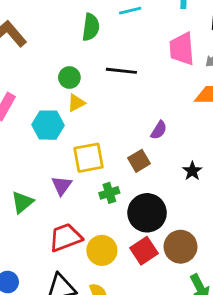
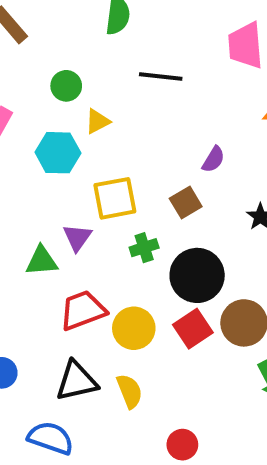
green circle: (69, 78) -> (66, 86), moved
green triangle: (22, 202) -> (42, 261), moved, turned 35

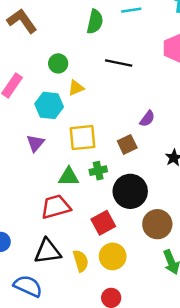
purple triangle: (77, 237) -> (35, 143), moved
green triangle: (42, 261) -> (69, 177), moved
yellow circle: (134, 328) -> (113, 256), moved
red square: (193, 329) -> (103, 223), moved

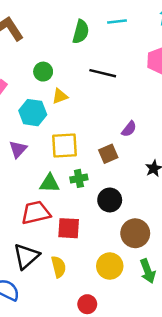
black circle: (130, 191) -> (110, 200), size x0.7
red square: (103, 223) -> (69, 228), moved, turned 30
black triangle: (48, 251) -> (26, 256), turned -36
yellow circle: (113, 256) -> (110, 266), moved

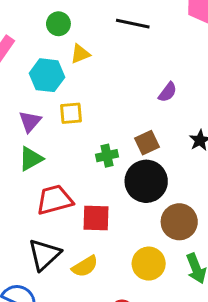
yellow square: (65, 145) -> (71, 113), moved, size x0.7
brown square: (108, 154) -> (147, 143), moved
green triangle: (50, 183) -> (31, 159), moved, turned -30
black circle: (110, 200) -> (146, 181), size x1.4
yellow semicircle: (59, 267) -> (85, 266), turned 75

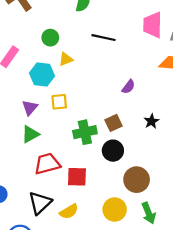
green cross: (107, 156) -> (85, 132), size x1.5
black circle: (146, 181) -> (113, 151), size x0.7

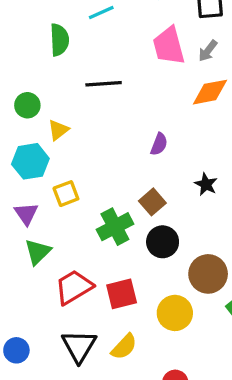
yellow circle: (115, 210) -> (175, 313), moved

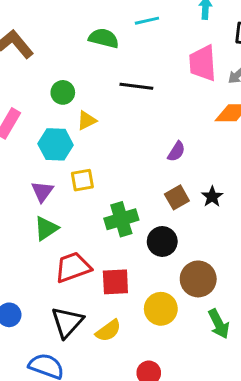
green semicircle: (59, 40) -> (104, 38), turned -84
brown square: (152, 202) -> (177, 197), moved

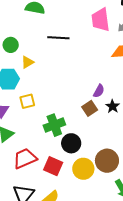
purple semicircle: (176, 151) -> (99, 91), moved
black circle: (162, 241) -> (71, 143), moved
red square: (115, 282) -> (53, 166), turned 30
yellow circle: (161, 309) -> (83, 169), moved

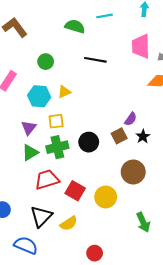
yellow triangle: (27, 62) -> (64, 92), moved
green cross: (54, 125) -> (57, 147), moved
black circle: (71, 143) -> (89, 142), moved
brown circle: (107, 161) -> (133, 172), moved

